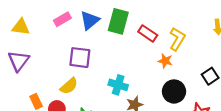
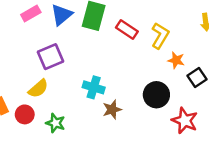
purple square: (80, 58) -> (51, 57), turned -30
orange star: (165, 61) -> (176, 60), moved

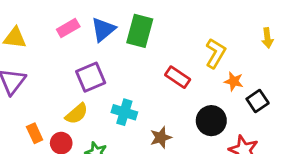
red rectangle: (127, 29) -> (178, 77), moved
cyan cross: (94, 87) -> (124, 112), moved

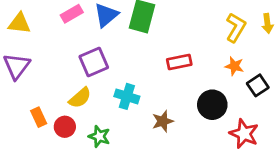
yellow L-shape: (216, 53) -> (236, 28), moved
red rectangle: (178, 77) -> (179, 62), turned -45

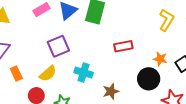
orange star: (234, 66) -> (160, 59), moved
orange rectangle: (39, 117) -> (16, 74), moved

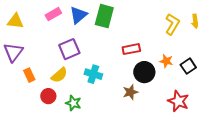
black circle: (149, 79) -> (144, 72), moved
brown star: (111, 91) -> (130, 92), moved

